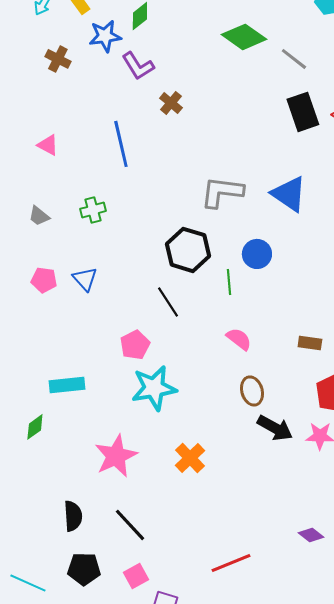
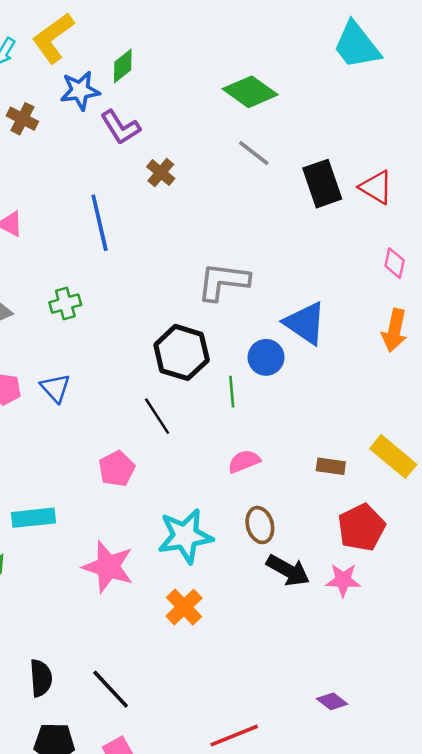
gray line: (294, 59) -> (254, 153), moved
blue triangle: (289, 194) -> (305, 323), moved
pink semicircle: (239, 339) -> (244, 461), turned -60
cyan star: (154, 388) -> (185, 536), moved
pink star: (116, 456) -> (108, 567), moved, turned -30

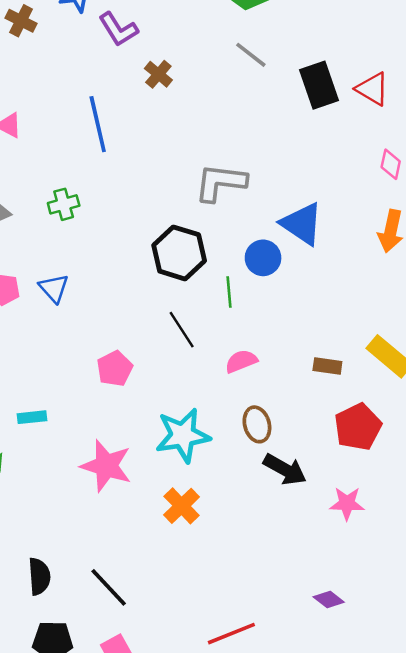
black line: (157, 416) -> (182, 330), moved
cyan rectangle: (33, 518) -> (32, 417), size x0.7
pink star: (343, 580) -> (347, 503), moved

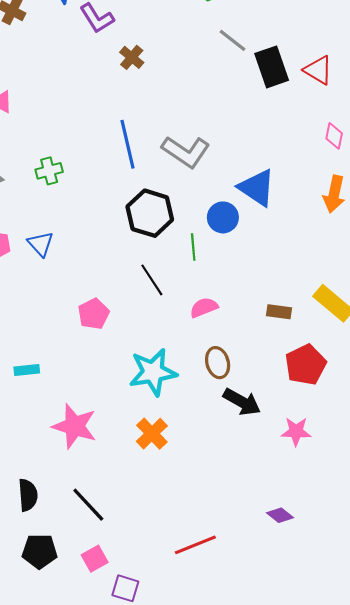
gray line: (251, 55) -> (232, 40), moved
blue line: (98, 124) -> (128, 144), moved
gray L-shape: (220, 182) -> (186, 152), turned -153
cyan rectangle: (32, 417) -> (27, 370), moved
pink star: (106, 466) -> (75, 426), moved

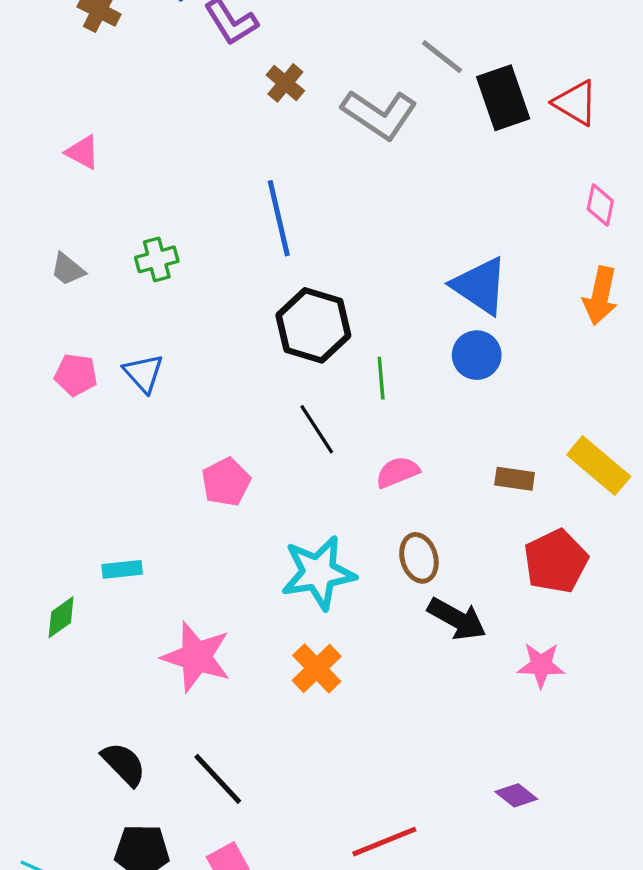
gray L-shape: (186, 152) -> (379, 114), moved
blue circle: (223, 217) -> (477, 355), moved
black semicircle: (28, 495) -> (124, 764), turned -40

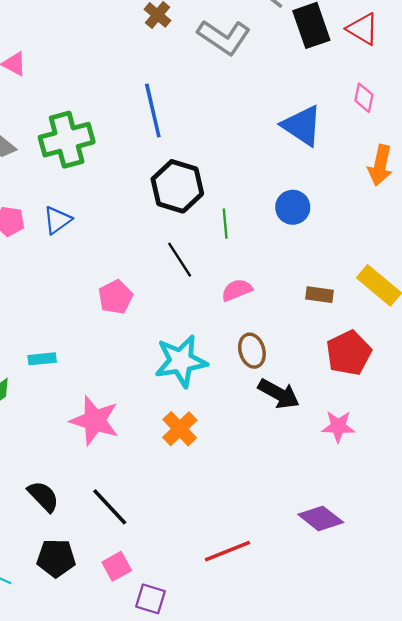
pink diamond: (600, 205) -> (364, 98), moved
green cross: (157, 259) -> (67, 140), size x1.8
blue triangle: (480, 286) -> (302, 126), moved
blue triangle: (144, 373) -> (57, 220), turned 36
purple diamond: (516, 795) -> (321, 518), size x1.5

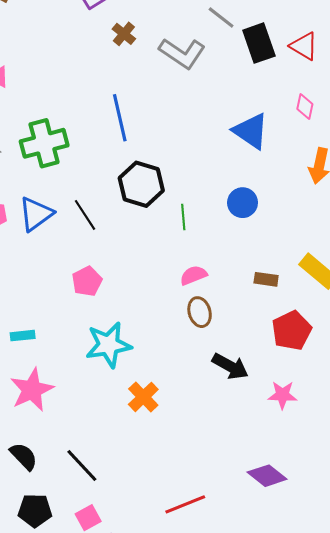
blue triangle: (57, 220) -> (36, 214), size x1.4
black line: (180, 260) -> (85, 215), moved
brown ellipse: (252, 351) -> (200, 312), moved
cyan star: (181, 361) -> (109, 345), moved
pink star: (95, 421) -> (32, 390), moved, turned 30

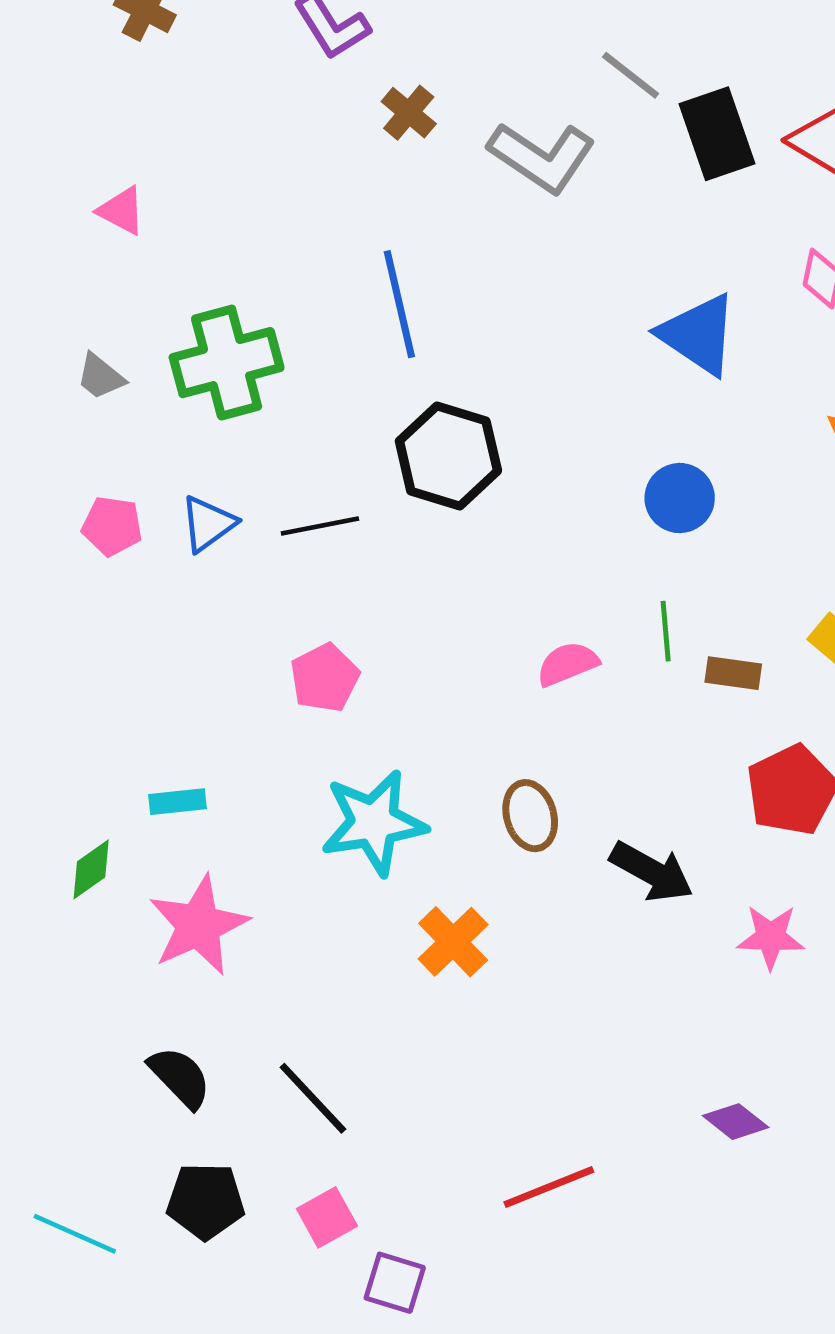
blue triangle: (36, 214) -> (208, 524), size x0.7
black line: (85, 215) -> (320, 526), turned -68
green line: (183, 217) -> (666, 631), moved
brown ellipse: (200, 312) -> (530, 816), moved
purple diamond: (267, 476) -> (736, 1122), size x0.7

